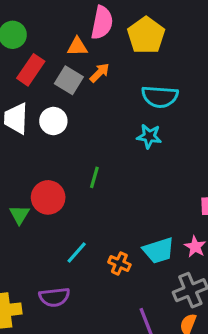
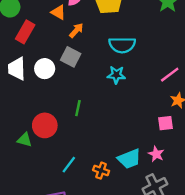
orange triangle: (77, 47) -> (58, 12), turned 35
gray square: (69, 80) -> (71, 57), moved
green triangle: (19, 215) -> (25, 140), turned -42

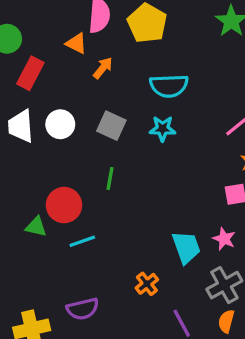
gray square: (71, 57) -> (111, 126), moved
cyan trapezoid: (129, 159) -> (186, 247), turned -85
cyan line: (69, 165) -> (82, 241), moved, turned 36
orange cross: (101, 171) -> (147, 284), moved, turned 35

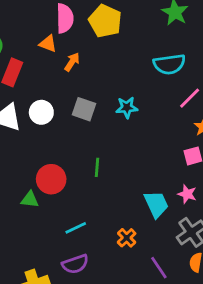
cyan semicircle: (169, 86) -> (169, 64), moved
green line: (110, 178) -> (97, 167), moved
cyan line: (82, 241) -> (76, 228), moved

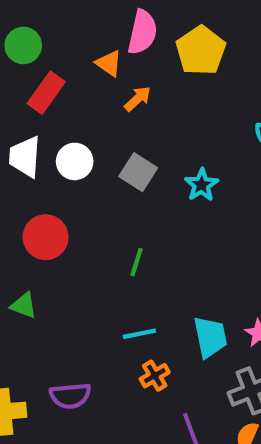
cyan star: (127, 107) -> (201, 185), turned 30
red circle: (51, 179) -> (46, 237), moved
green triangle: (30, 199) -> (24, 306), moved
cyan line: (76, 228) -> (139, 334), moved

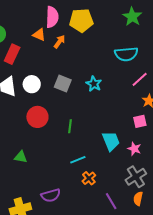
yellow pentagon: (201, 51) -> (81, 20), turned -30
orange arrow: (138, 99) -> (59, 42), moved
red circle: (46, 237) -> (37, 117), moved
cyan trapezoid: (210, 337) -> (111, 141), moved

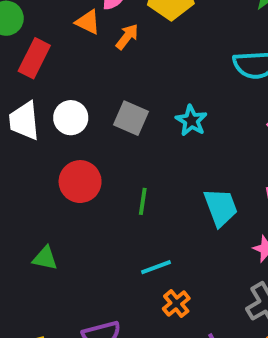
cyan trapezoid: (111, 141) -> (221, 207), moved

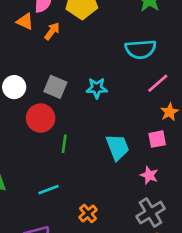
cyan star: (191, 121) -> (97, 88), turned -30
red circle: (80, 182) -> (41, 118), moved
cyan line: (156, 267) -> (49, 190), moved

